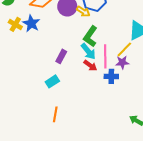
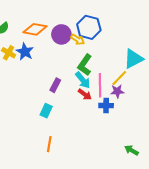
cyan rectangle: (52, 81) -> (46, 111), turned -32

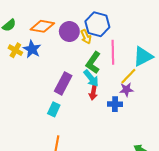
yellow arrow: (78, 40) -> (86, 37), turned 32
purple rectangle: (55, 85) -> (63, 83), size x1.5
pink line: (100, 85) -> (113, 52), moved
red arrow: (85, 94) -> (93, 93), turned 64

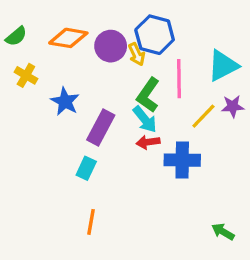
blue star: (32, 49) -> (65, 101), moved
cyan triangle: (143, 56) -> (223, 66), moved
purple star: (126, 90) -> (233, 106), moved
red arrow: (93, 93) -> (148, 142), turned 72
blue cross: (115, 104) -> (182, 160), size x1.5

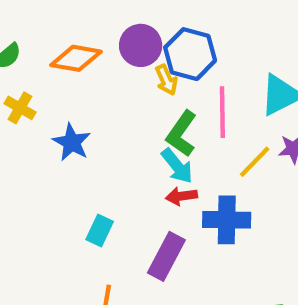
purple circle: (111, 46) -> (141, 45), moved
purple rectangle: (101, 127) -> (166, 256), moved

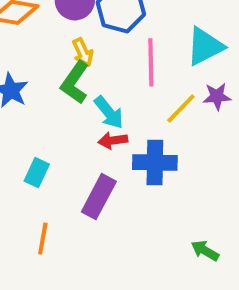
yellow arrow: (166, 80) -> (83, 52), moved
green L-shape: (181, 134) -> (75, 82), moved

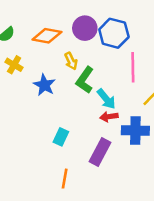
yellow arrow: (83, 52) -> (71, 61), moved

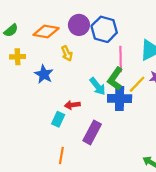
yellow cross: (14, 65) -> (18, 57), turned -32
green L-shape: (85, 80) -> (115, 79), moved
red arrow: (109, 117) -> (72, 105), moved
blue cross: (135, 131) -> (120, 98), moved

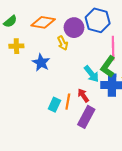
purple circle: (79, 25) -> (74, 28), moved
red arrow: (72, 105) -> (83, 95), moved, turned 64
orange line: (61, 155) -> (68, 102), moved

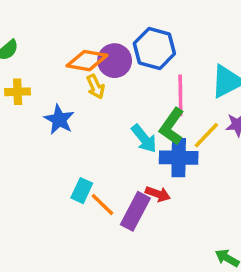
orange diamond: (43, 22) -> (87, 61), moved
red arrow: (83, 95) -> (158, 194), moved, turned 144
orange line: (68, 102) -> (102, 204), moved, turned -56

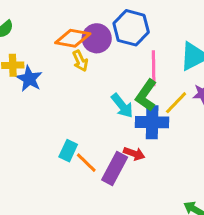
blue star: (59, 120) -> (29, 79), moved

